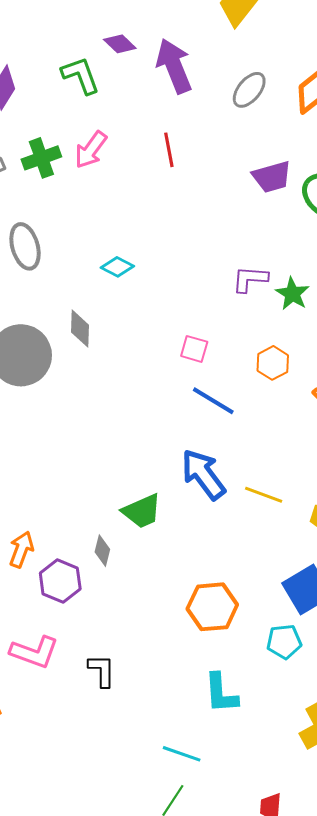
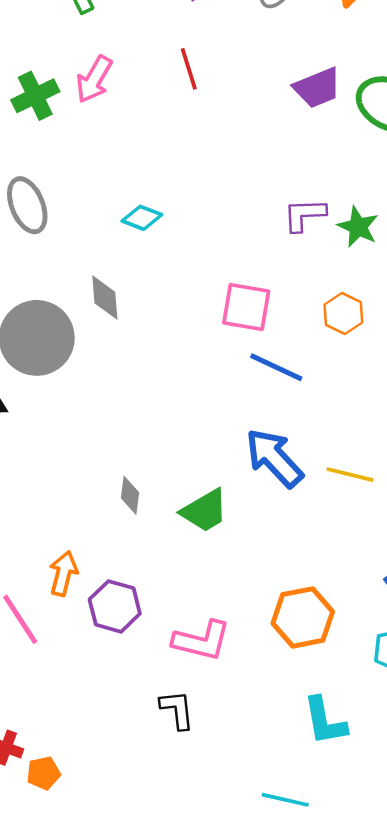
pink square: (194, 349) -> (246, 307), size x1.5
gray diamond: (102, 551) -> (130, 495), moved
pink L-shape: (34, 652) -> (202, 641), moved

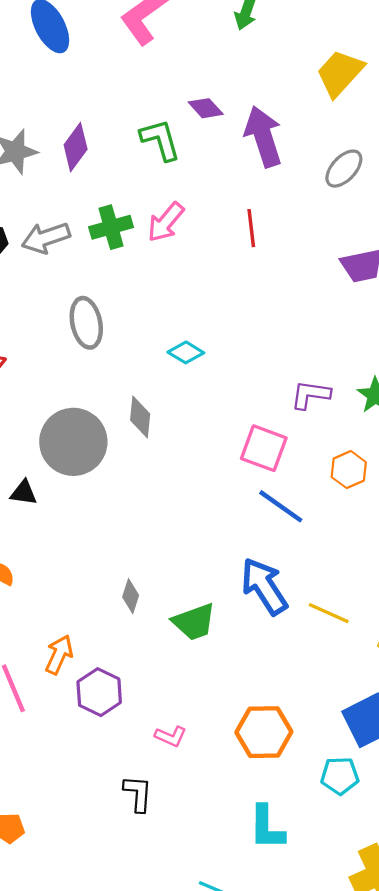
purple L-shape: (304, 215) -> (310, 395), moved
pink L-shape: (202, 641) -> (171, 736), size x0.6

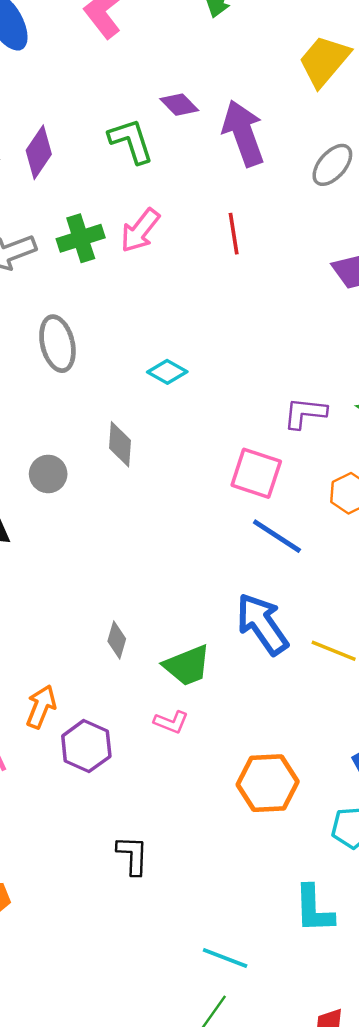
gray circle: (73, 442) -> (48, 474), size x0.5
pink L-shape: (171, 736) -> (171, 722), moved
cyan L-shape: (267, 827) -> (314, 909), moved

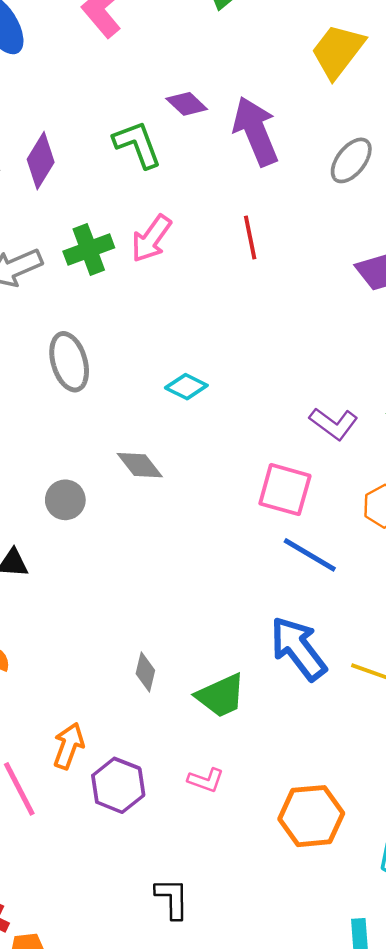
purple L-shape: (305, 413) -> (334, 424), turned -147
gray diamond: (120, 444) -> (140, 465), turned -39
pink L-shape: (171, 722) -> (206, 780), moved

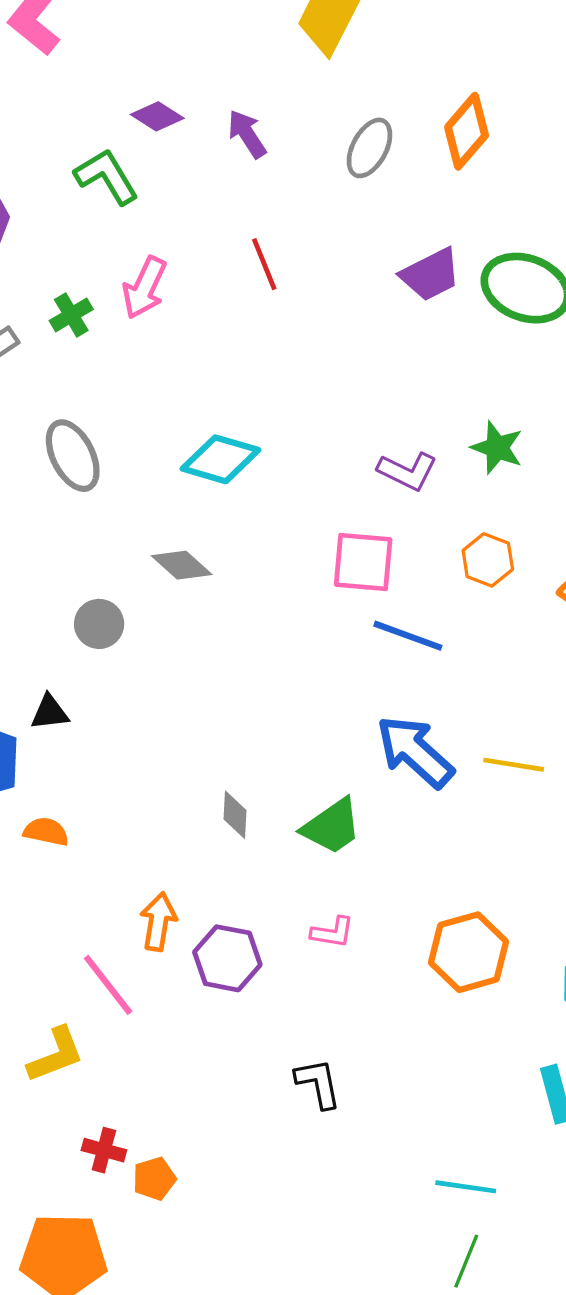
purple arrow: (256, 131) -> (247, 134), size x0.6
green cross: (89, 249) -> (71, 315), size x0.7
cyan diamond: (186, 387) -> (220, 459), size x1.5

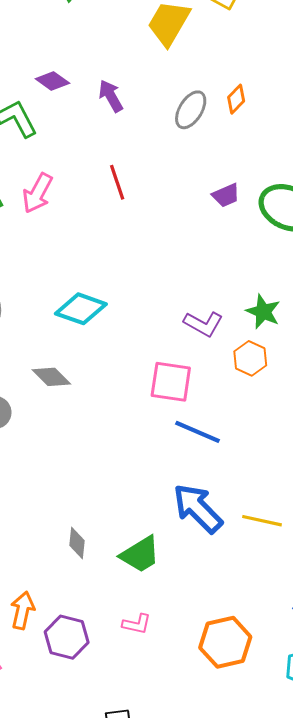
orange diamond: (467, 131) -> (236, 99), moved, size x0.6
purple trapezoid: (430, 275) -> (226, 195), size x0.7
orange hexagon: (488, 560) -> (250, 358), moved

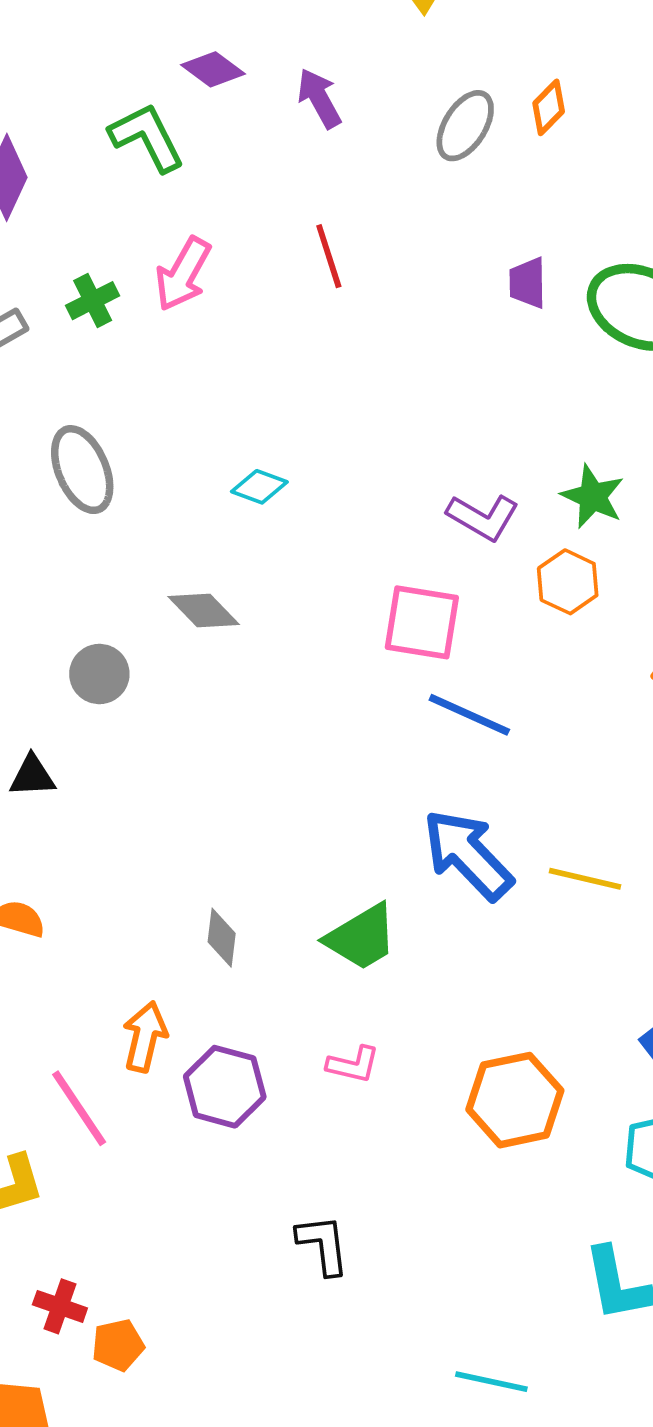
purple trapezoid: (226, 195) -> (527, 283), turned 112
cyan diamond: (81, 309) -> (259, 487), size x0.6
gray diamond: (77, 543) -> (222, 938), moved

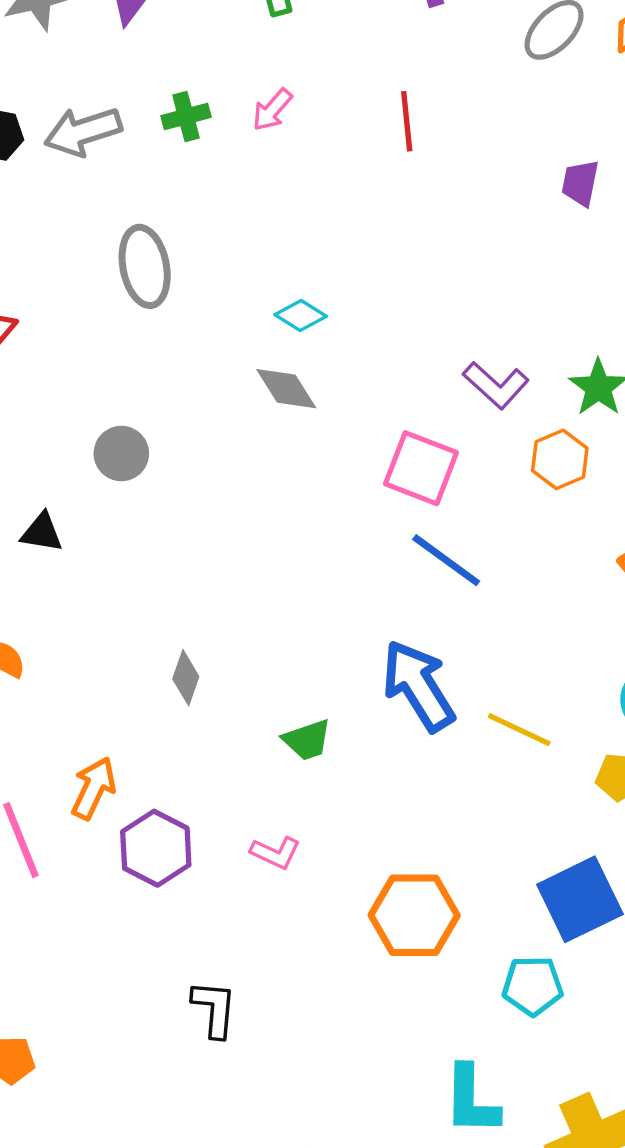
pink arrow: (183, 274) -> (272, 110), size x0.7
gray diamond: (204, 610) -> (286, 389), moved
green trapezoid: (361, 937) -> (307, 740), size x0.7
gray diamond: (222, 938) -> (186, 678), moved

